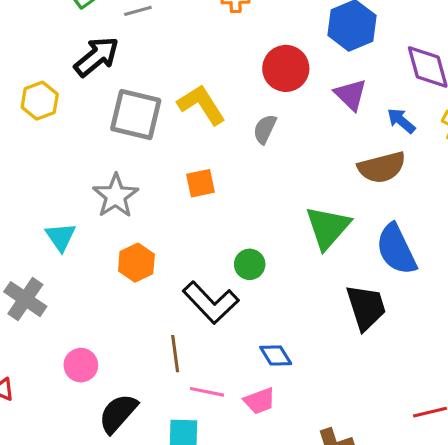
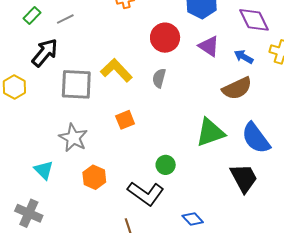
green triangle: (328, 227) -> (210, 132), turned 40

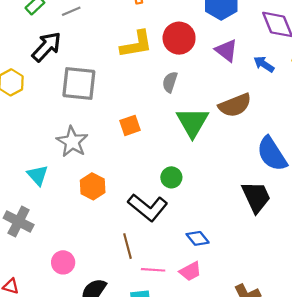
yellow L-shape: (116, 70) -> (136, 44), moved, turned 120
brown semicircle: (237, 88) -> (235, 105), moved
green triangle: (210, 132) -> (192, 122), moved, turned -44

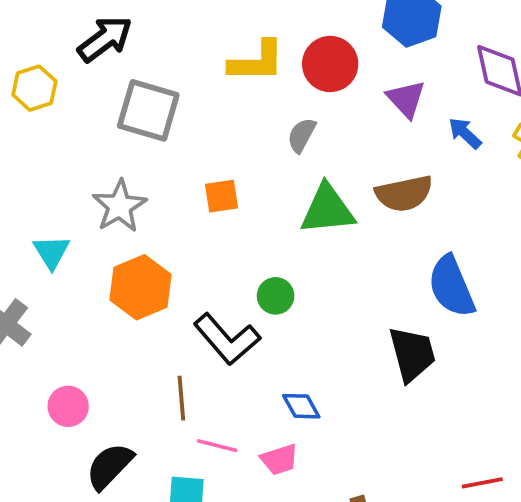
green triangle: (192, 122) -> (327, 209), turned 44
orange hexagon: (93, 186) -> (140, 287), size x1.4

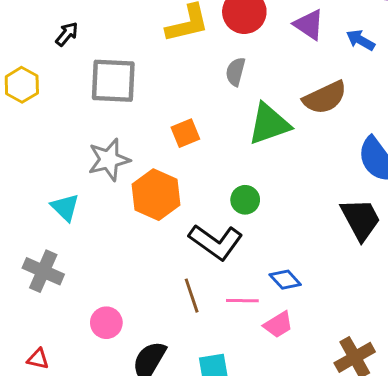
black arrow: (105, 39) -> (67, 34), size x0.6
gray star: (120, 206) -> (109, 160), turned 30
orange hexagon: (140, 287) -> (156, 195), moved
pink line: (217, 446) -> (242, 301), moved

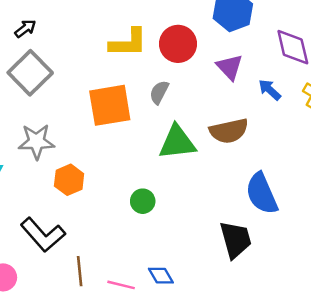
gray square: (113, 81) -> (30, 73), moved, turned 30
orange square: (185, 133) -> (110, 105), moved, size x1.8
orange hexagon: (156, 195) -> (69, 180), size x0.7
black L-shape: (216, 242) -> (43, 235), moved

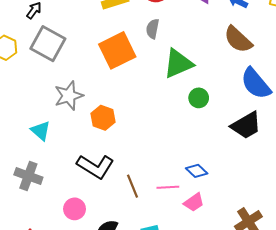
brown semicircle: (229, 131) -> (238, 39), moved, turned 72
green circle: (143, 201) -> (199, 98), moved
black trapezoid: (235, 240) -> (246, 125), turned 92

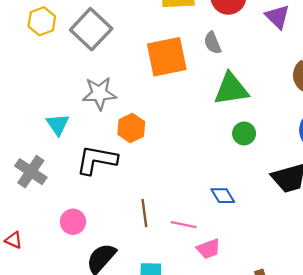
gray semicircle: (153, 29) -> (212, 43), turned -48
black L-shape: (95, 167) -> (97, 160), moved, turned 144
blue diamond: (197, 171) -> (223, 196), moved

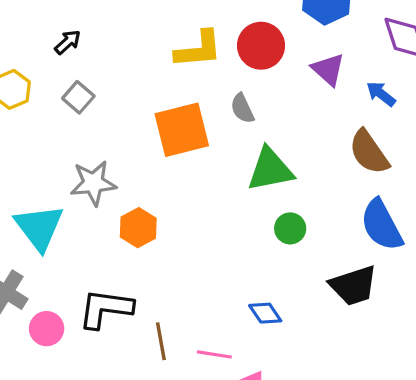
gray square: (91, 29) -> (78, 97), size x0.6
cyan triangle: (58, 125) -> (39, 227), size x1.6
black L-shape: (97, 160) -> (106, 309), moved
pink circle: (73, 222) -> (47, 329), moved

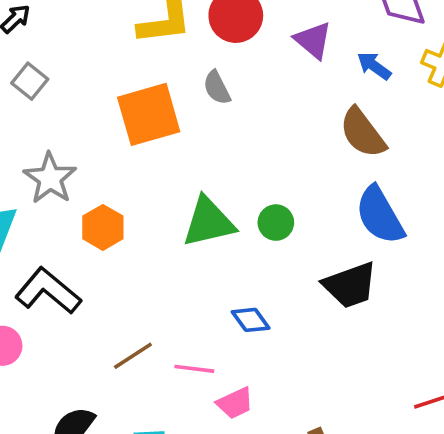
green triangle: (270, 169) -> (209, 222), moved
gray star: (93, 183) -> (50, 178), turned -30
black L-shape: (106, 309) -> (48, 291), moved, turned 34
brown line: (161, 341) -> (133, 356), turned 69

